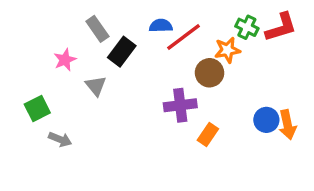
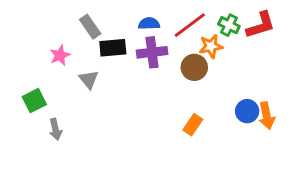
red line: (184, 37) -> (190, 25), moved
black rectangle: (122, 52) -> (113, 48), turned 48
purple cross: (180, 105) -> (152, 52), moved
gray arrow: (60, 139) -> (55, 129), turned 55

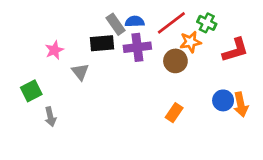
red L-shape: (261, 25) -> (235, 50), moved
gray rectangle: (90, 27) -> (116, 24), moved

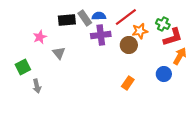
green cross: (207, 23) -> (163, 24), moved
black rectangle: (102, 43) -> (67, 20), moved
orange arrow: (241, 104) -> (180, 56), moved, turned -138

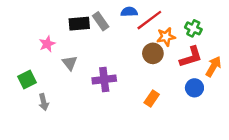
blue semicircle: (99, 16) -> (129, 12), moved
purple cross: (101, 35) -> (104, 80), moved
red L-shape: (173, 37) -> (191, 57), moved

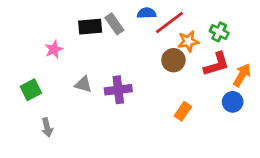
gray triangle: (70, 63) -> (83, 84), moved, turned -35
blue circle: (194, 88) -> (233, 102), moved
orange rectangle: (152, 99) -> (183, 111), moved
gray arrow: (44, 102) -> (47, 127), moved

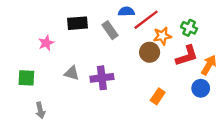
gray rectangle: (114, 24) -> (110, 30), moved
green square: (31, 90) -> (26, 78), turned 30

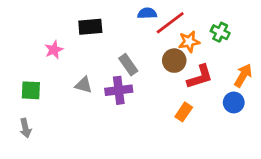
gray rectangle: (110, 30) -> (128, 65), moved
red L-shape: (187, 56) -> (200, 77), moved
gray arrow: (40, 110) -> (25, 128), moved

